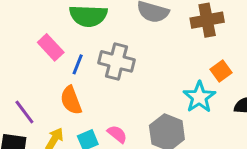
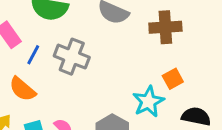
orange semicircle: (71, 100) -> (22, 89), turned -36

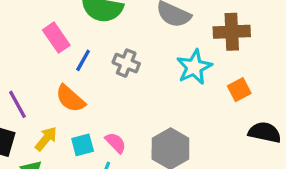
gray cross: (72, 57) -> (126, 63), size x0.7
cyan star: (148, 102) -> (194, 67), moved

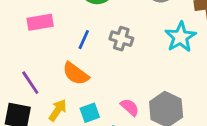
pink rectangle: (56, 38) -> (40, 22), moved, turned -60
pink semicircle: (116, 143) -> (130, 107), moved

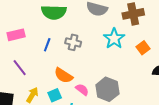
orange semicircle: (76, 74) -> (63, 75), moved
purple line: (30, 83) -> (20, 68), moved

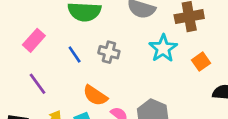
pink rectangle: (16, 35) -> (34, 40), turned -36
blue line: (47, 45) -> (75, 54), turned -56

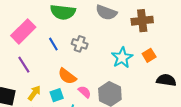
pink rectangle: (34, 40) -> (23, 31), size x1.4
cyan star: (163, 48) -> (122, 58), moved

